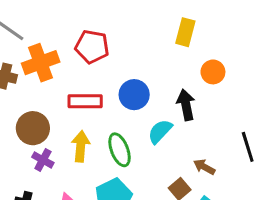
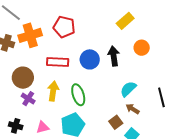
yellow rectangle: (185, 32) -> (125, 21), turned 30
black arrow: (186, 105) -> (114, 56), moved
cyan semicircle: (160, 131) -> (128, 89), moved

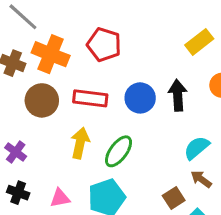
orange cross: (30, 35) -> (51, 54), turned 35
brown circle: (23, 78) -> (42, 100), moved
green ellipse: (78, 95) -> (119, 151), turned 50
purple cross: (28, 99) -> (16, 152), moved

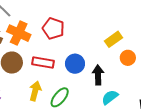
yellow rectangle: (199, 42) -> (114, 39), moved
black arrow: (178, 95) -> (98, 75), moved

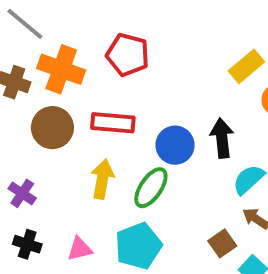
blue circle: (75, 64) -> (175, 145), moved

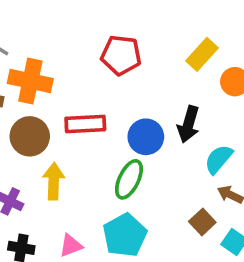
red pentagon: (128, 55) -> (121, 55), moved
black arrow: (222, 138) -> (188, 124), turned -150
yellow arrow: (102, 179) -> (54, 181), moved

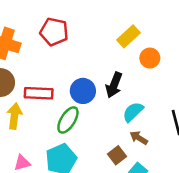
red pentagon: (121, 55) -> (54, 32), moved
red rectangle: (85, 124) -> (39, 93), moved

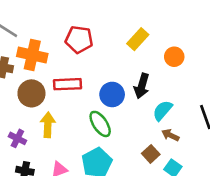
yellow rectangle: (128, 36) -> (138, 39), moved
red rectangle: (39, 93) -> (67, 84), moved
green ellipse: (68, 120) -> (100, 124), turned -60

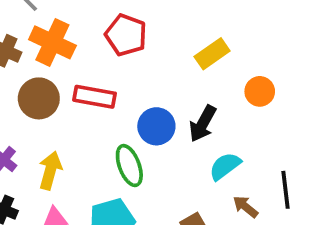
yellow arrow: (48, 125) -> (50, 170), moved
brown arrow: (170, 135) -> (245, 207), moved

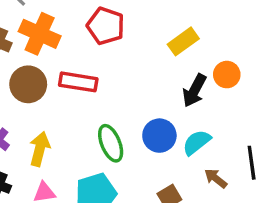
black arrow: (203, 124) -> (194, 91), moved
blue circle: (156, 126) -> (159, 136), moved

